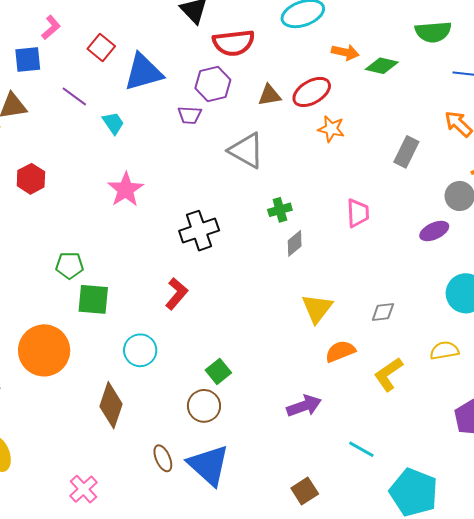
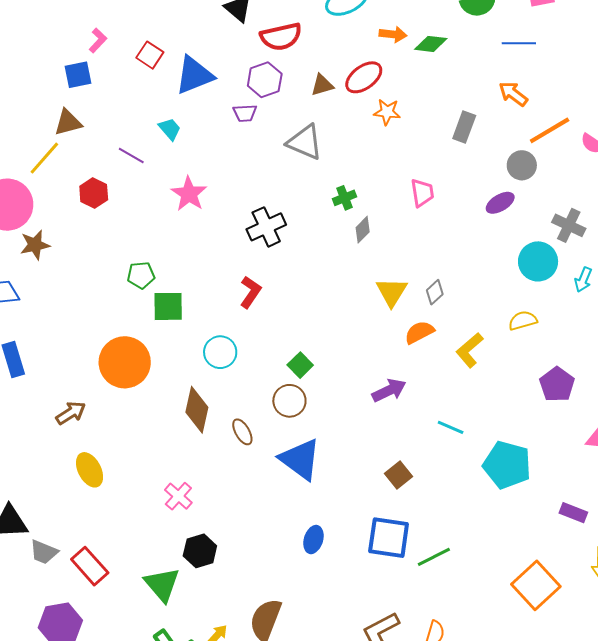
purple line: (74, 96) -> (131, 155), moved
gray diamond: (383, 312) -> (435, 292), moved, turned -30
brown ellipse: (163, 458) -> (242, 432), moved

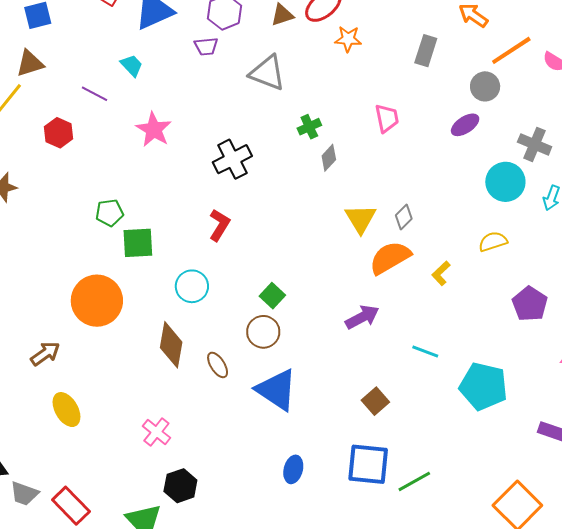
orange semicircle: (419, 332) -> (390, 258), size x1.4
yellow L-shape: (470, 350) -> (441, 273), size x0.7

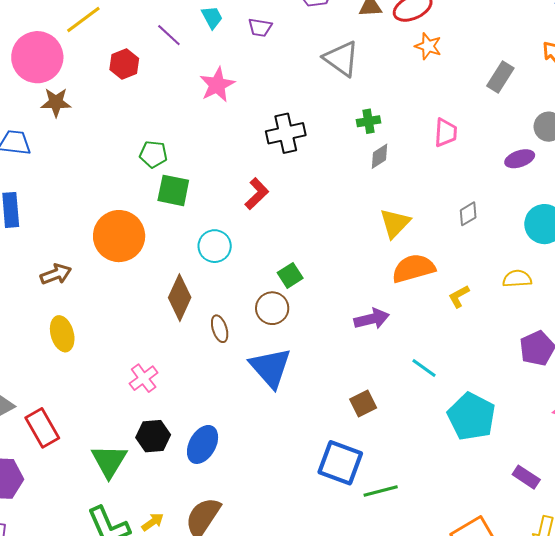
purple trapezoid: (206, 46) -> (260, 27), moved
gray diamond: (404, 217) -> (468, 214), moved
blue ellipse: (293, 469) -> (203, 444), moved, size x1.4

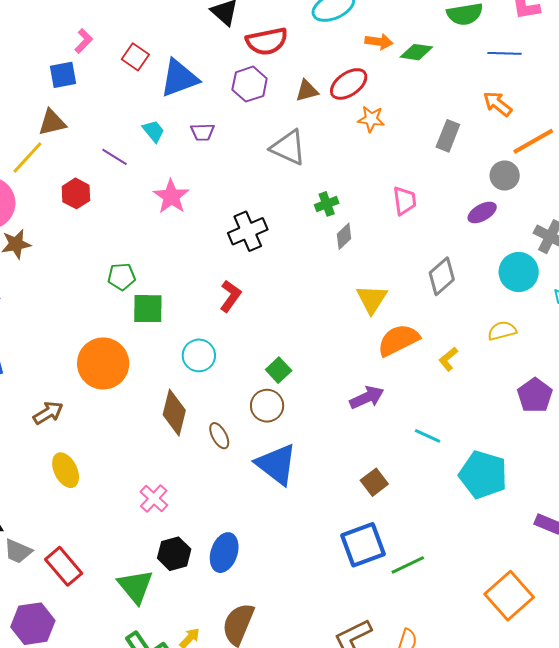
gray diamond: (468, 214) -> (442, 276), size x1.5
blue square: (340, 463) -> (363, 545), turned -30

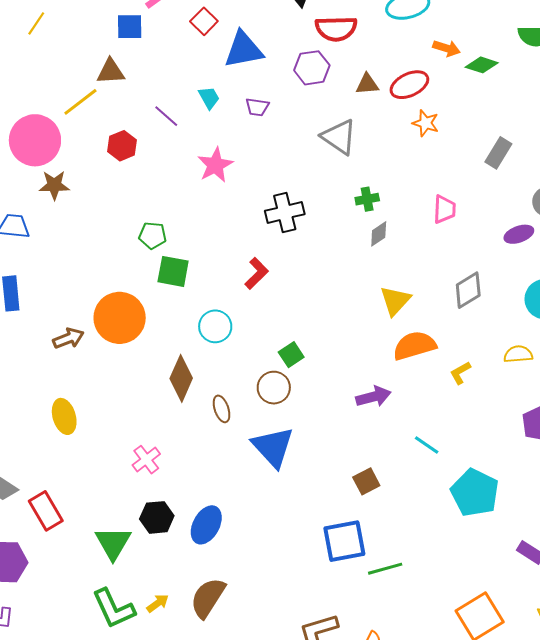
brown arrow: (48, 413) -> (68, 338), moved

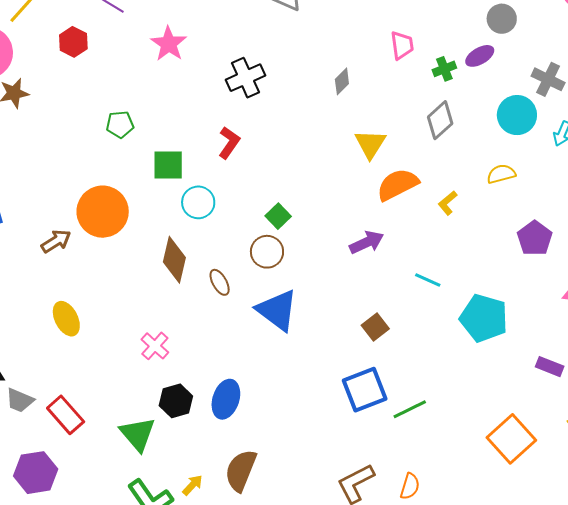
green cross: (367, 199) -> (444, 69), moved
green square: (173, 271) -> (168, 165), moved

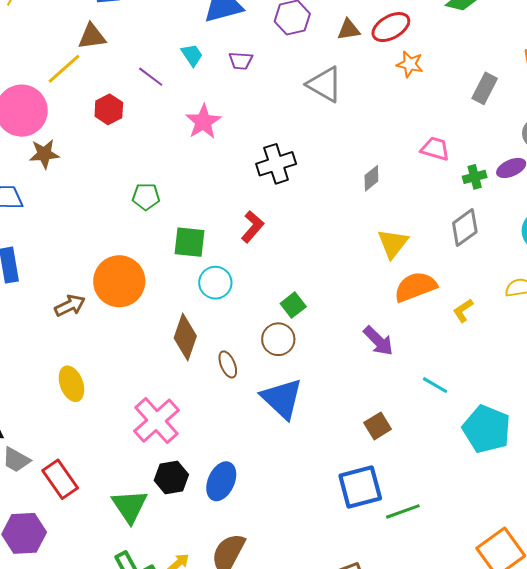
pink trapezoid: (402, 45) -> (435, 149), turned -72
purple arrow: (367, 242) -> (378, 341), turned 64
pink cross: (155, 346) -> (157, 421), size x1.6

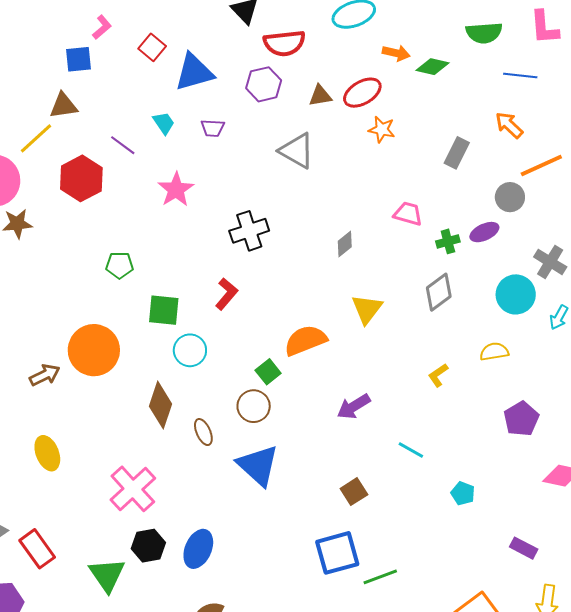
red hexagon: (109, 109) -> (81, 178), size x1.5
orange semicircle: (415, 287) -> (305, 340), moved
purple arrow: (378, 341) -> (354, 407), turned 104
cyan pentagon: (487, 429) -> (463, 493), size x0.5

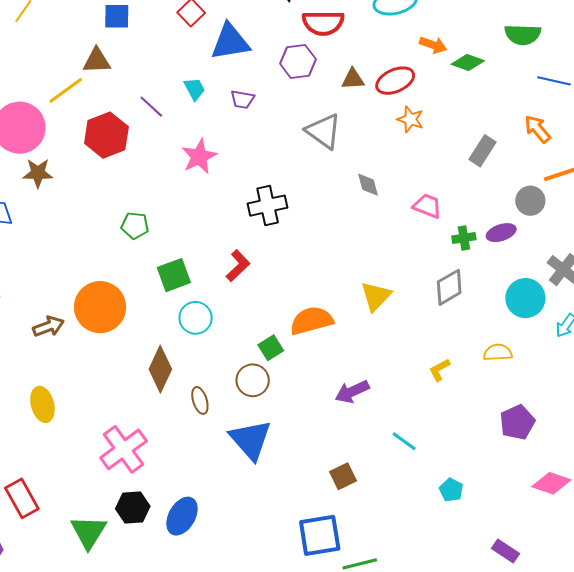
gray diamond: (345, 244) -> (368, 185), moved, turned -72
green square: (164, 310) -> (174, 275), turned -32

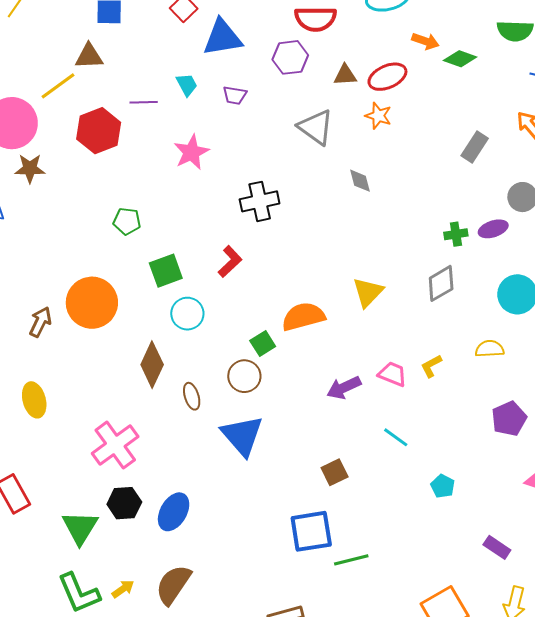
purple line: (151, 107) -> (144, 102), turned -44
orange star: (410, 119) -> (378, 116), moved
pink trapezoid: (427, 206) -> (392, 374), moved
brown arrow: (48, 326) -> (40, 322), turned -44

